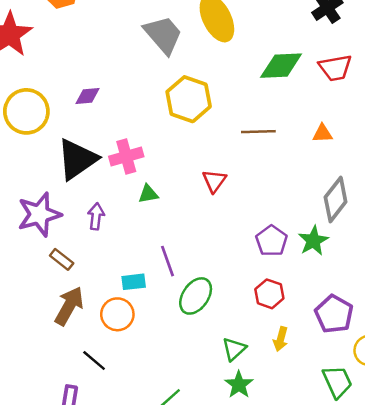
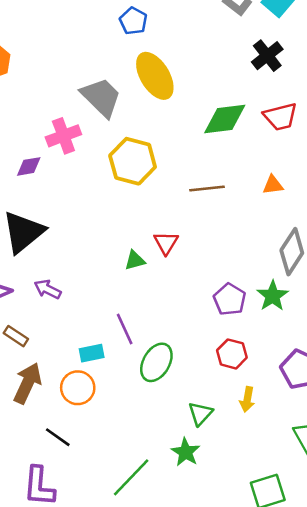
pink cross: (126, 156) -> (63, 136), moved
green triangle: (148, 194) -> (135, 260), moved
purple arrow: (96, 216) -> (48, 289), turned -65
green star: (239, 385) -> (186, 452), moved

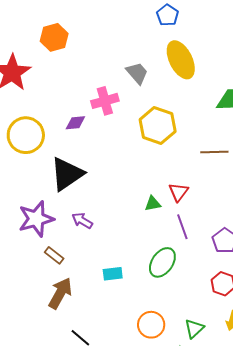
gray trapezoid: (101, 97) -> (137, 73), size x0.7
purple line: (125, 329) -> (182, 227), moved
green ellipse: (156, 362) -> (162, 262), moved
orange circle: (78, 388) -> (151, 325), moved

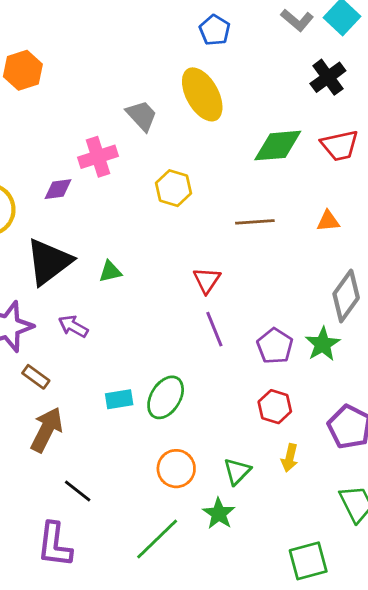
blue pentagon: (167, 15) -> (215, 30), moved
yellow hexagon: (158, 125) -> (174, 188), size x0.7
green triangle: (153, 204) -> (110, 272), moved
green ellipse: (162, 262) -> (166, 397), moved

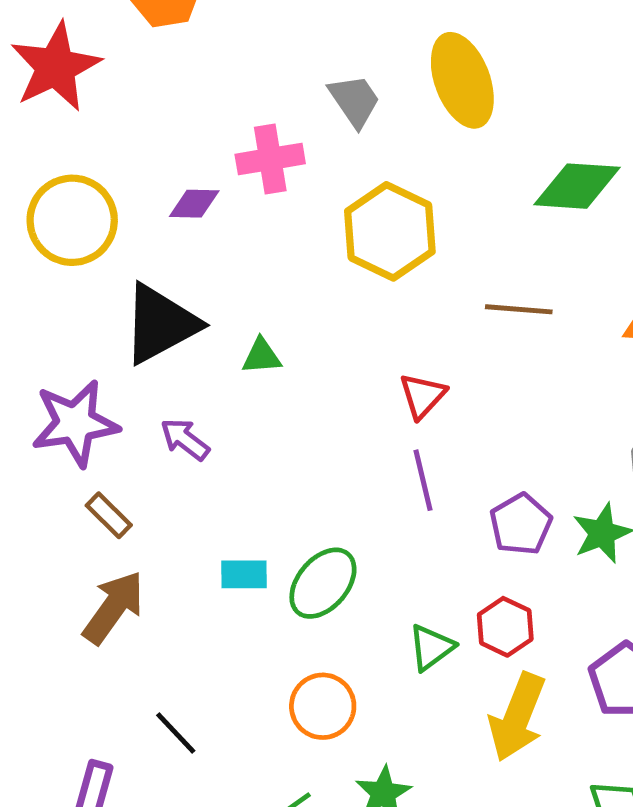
yellow hexagon: (174, 188) -> (390, 231), size x1.5
yellow arrow: (290, 458) -> (517, 717), size x1.8
green triangle: (237, 471) -> (431, 647), moved
black line: (78, 491) -> (176, 733), moved

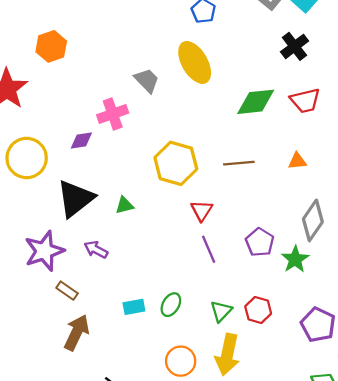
yellow hexagon: (390, 231) -> (176, 163), moved
purple pentagon: (521, 524) -> (260, 242), moved
green ellipse: (323, 583) -> (171, 305), size x0.7
green triangle: (431, 647) -> (221, 311), moved
yellow arrow: (517, 717) -> (227, 355), moved

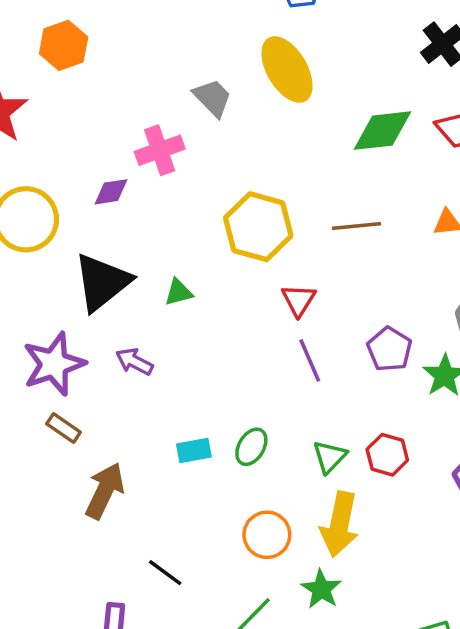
brown rectangle: (67, 291) -> (64, 428), moved

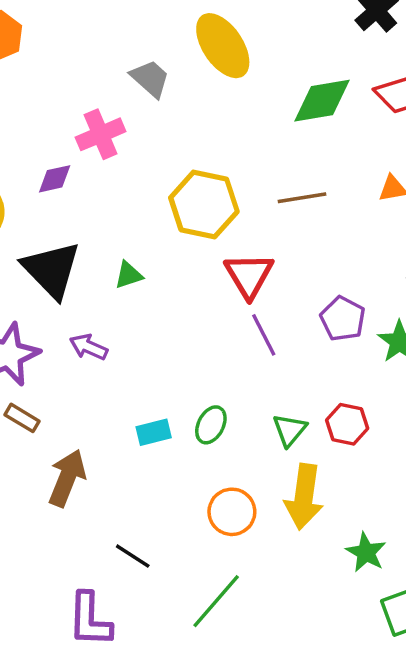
black triangle: (102, 282) -> (51, 270), turned -32
red triangle: (299, 300) -> (249, 275), size x1.4
green star: (321, 589) -> (366, 552), moved

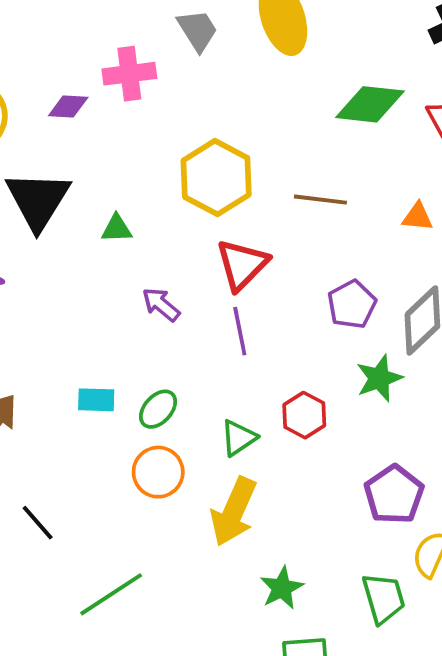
purple pentagon: (343, 319) -> (352, 304), moved
purple arrow: (89, 347) -> (161, 305), moved
red hexagon: (347, 424) -> (304, 415), moved
orange circle: (232, 512) -> (158, 472), moved

